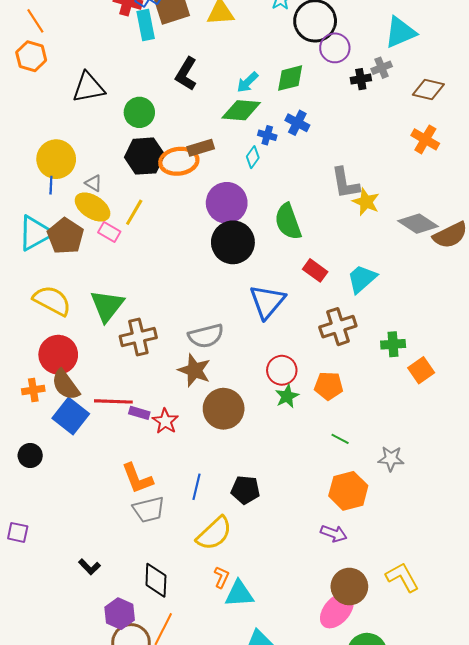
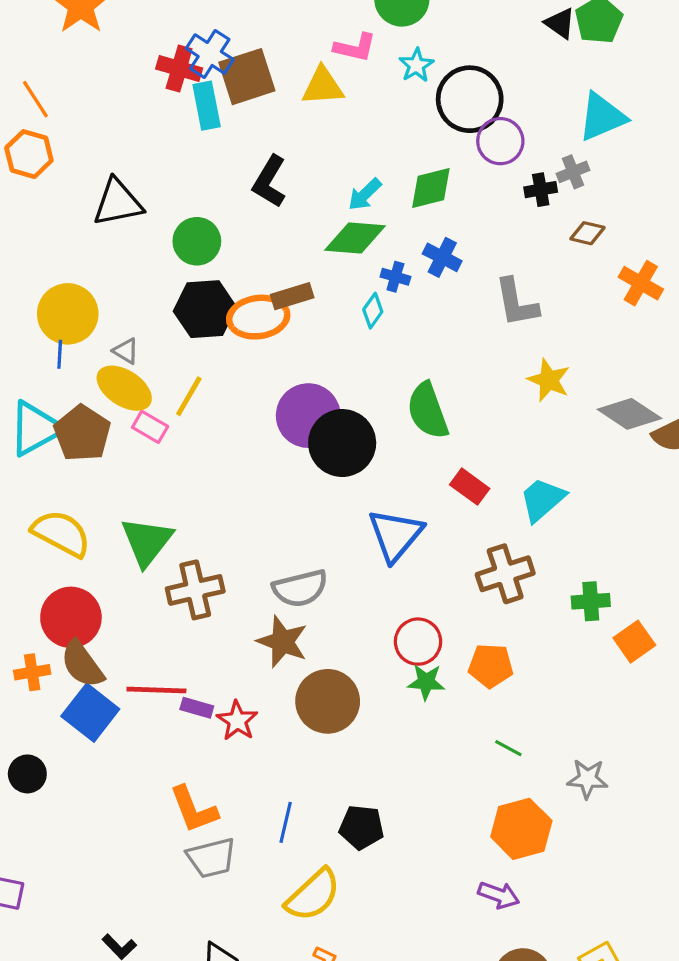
brown diamond: (428, 90) -> (588, 233), moved, size x0.7
gray L-shape: (345, 183) -> (516, 303), moved
purple circle: (227, 203) -> (308, 416), moved
green star: (287, 396) -> (426, 682), turned 30

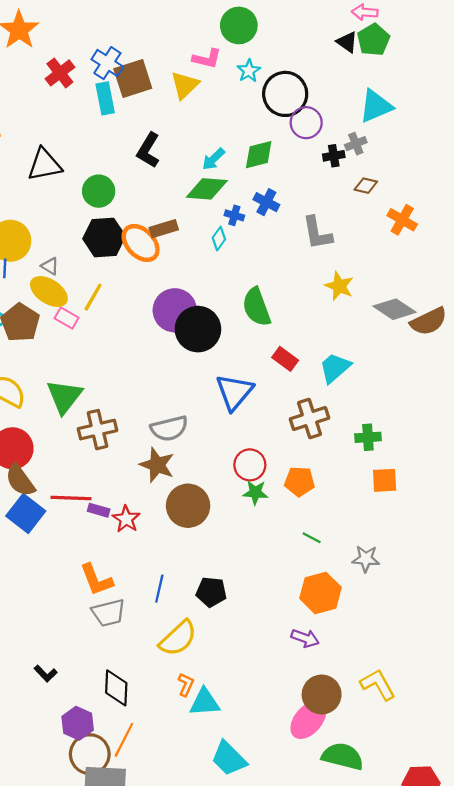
red cross: (179, 68) -> (60, 73), moved, turned 36
yellow triangle: (323, 86) -> (185, 85), turned -40
orange ellipse: (258, 317) -> (141, 243), turned 54
orange square: (634, 642) -> (385, 480), moved, turned 32

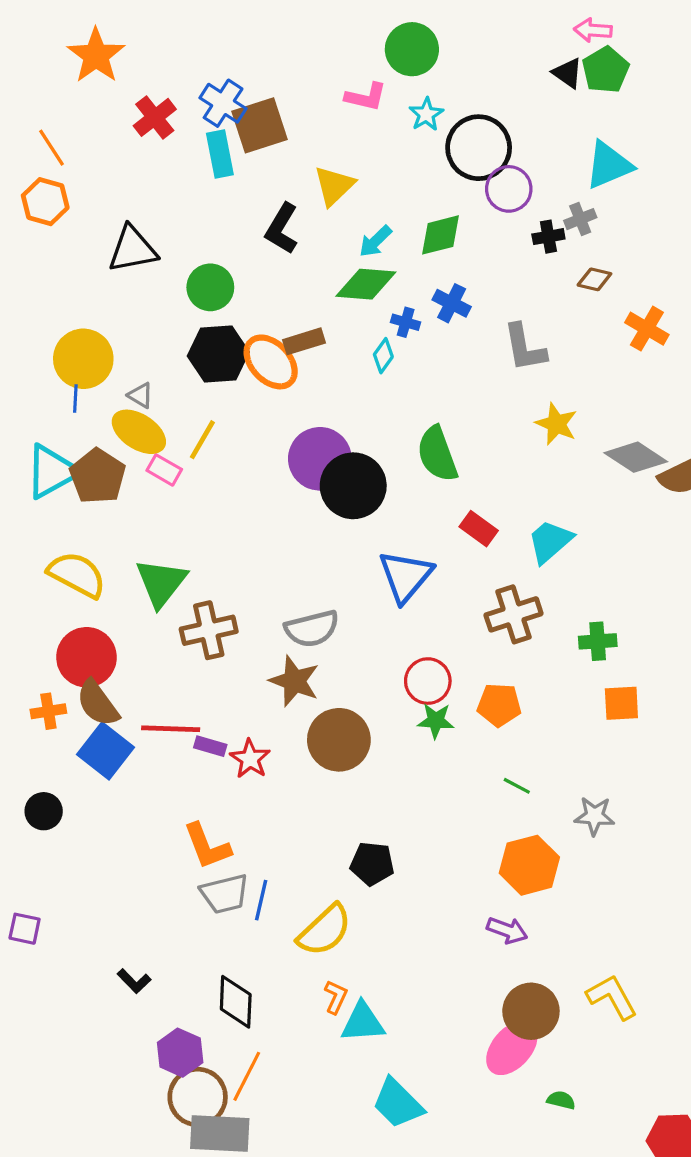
yellow triangle: (185, 85) -> (334, 186), moved
blue line: (159, 589) -> (261, 900), moved
green semicircle: (343, 756) -> (561, 1100), size x0.5

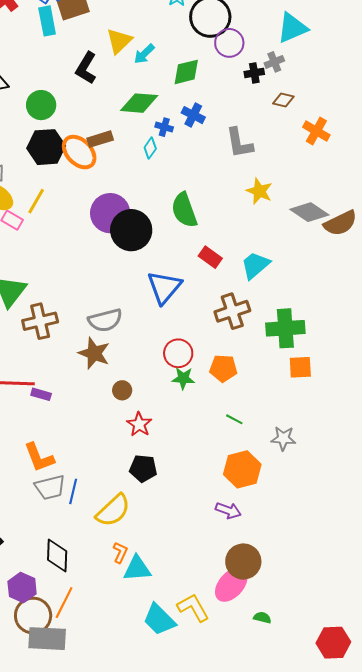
cyan arrow: (375, 241) -> (144, 54), moved
green cross: (598, 641) -> (285, 328), size x1.6
brown circle: (339, 740) -> (122, 390), size x0.5
red star: (250, 759) -> (139, 424), moved
yellow L-shape: (612, 997) -> (193, 608), moved

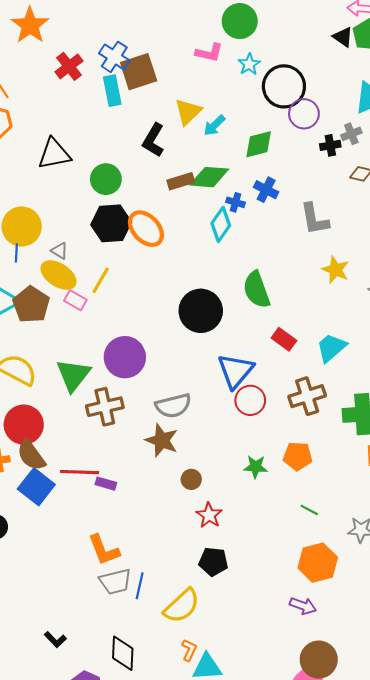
brown rectangle: (100, 139) -> (181, 181), moved
cyan diamond: (150, 148) -> (221, 224), size x1.5
purple circle: (110, 213) -> (125, 357), moved
red circle: (178, 353) -> (250, 400), moved

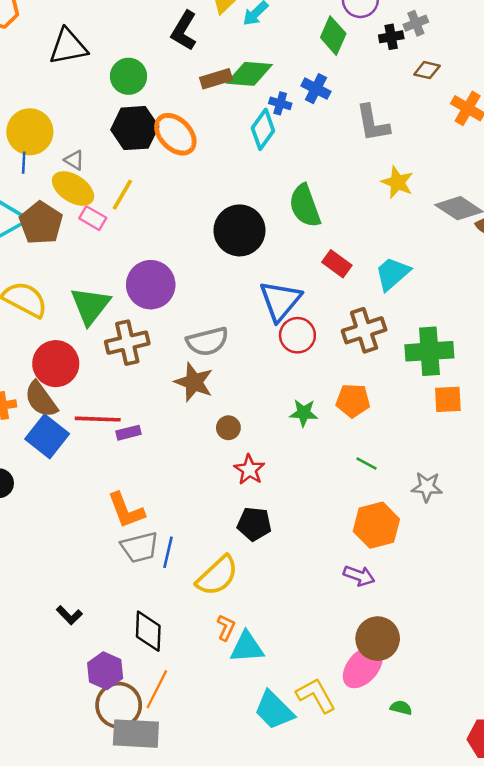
green diamond: (259, 144) -> (333, 36), moved, turned -52
red circle: (24, 425) -> (56, 364), moved
purple rectangle: (106, 484) -> (129, 433), turned -30

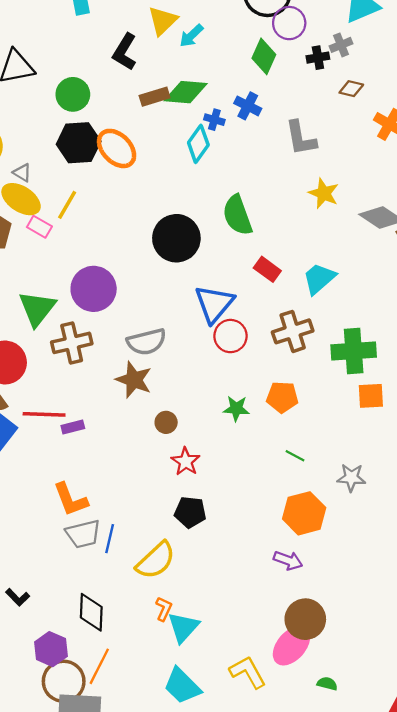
cyan triangle: (247, 647) -> (183, 627), turned -44
cyan trapezoid: (274, 710) -> (182, 686), moved

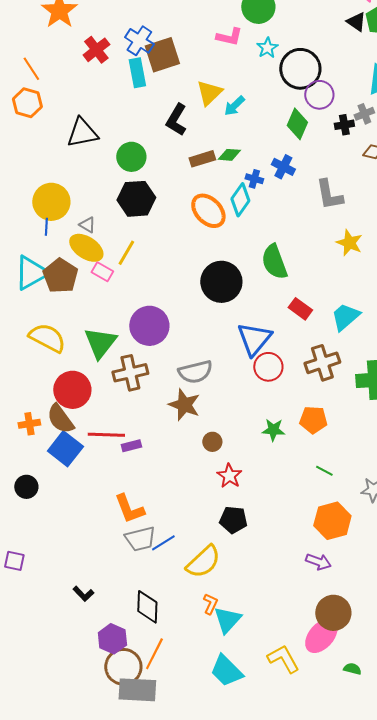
green diamond: (186, 92) -> (229, 155), size x0.6
orange ellipse: (117, 148) -> (208, 211), moved
blue line: (110, 539) -> (163, 543), turned 45

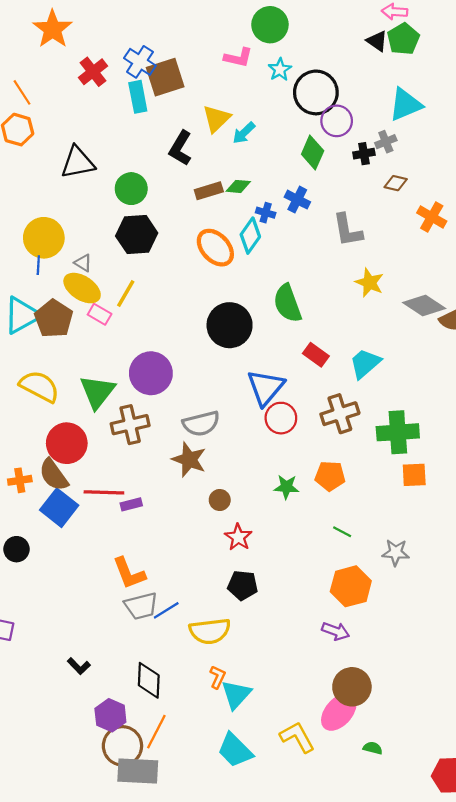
yellow semicircle: (203, 562) -> (210, 631), turned 36

